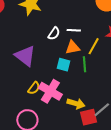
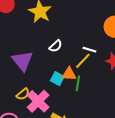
white line: (74, 30) -> (89, 50), moved
yellow line: (94, 46) -> (83, 61), moved
orange triangle: (73, 48) -> (69, 74), moved

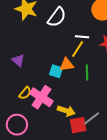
white semicircle: (56, 46) -> (57, 17), moved, size x1.5
purple triangle: (22, 61) -> (18, 60), size x0.6
green line: (78, 83) -> (87, 73), moved

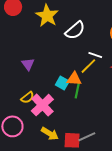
green line: (87, 73) -> (77, 91), moved
yellow arrow: (66, 111) -> (50, 134), moved

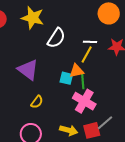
white semicircle: (75, 30) -> (56, 38), moved
purple triangle: (28, 64) -> (28, 70), size x1.6
pink cross: (42, 105) -> (84, 101), moved

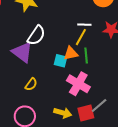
white semicircle: (56, 38) -> (36, 35), moved
green line: (83, 81) -> (86, 56), moved

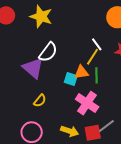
white line: (84, 25) -> (97, 44), turned 48

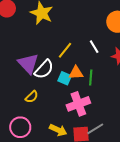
white semicircle: (48, 52) -> (44, 69), moved
yellow line: (92, 57) -> (65, 50), moved
pink cross: (87, 103) -> (78, 104), turned 30

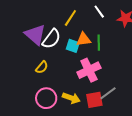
pink circle: (20, 127) -> (46, 98), moved

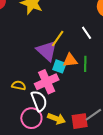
purple triangle: (35, 35) -> (47, 51), moved
white semicircle: (51, 39) -> (39, 101), moved, turned -60
yellow semicircle: (42, 67) -> (19, 85), moved, turned -120
pink cross: (89, 70) -> (47, 82), moved

